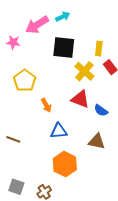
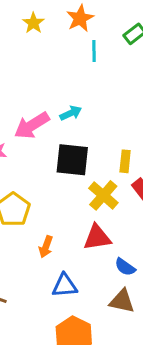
red triangle: (80, 99) -> (97, 237), turned -30
orange arrow: (46, 105) -> (46, 247), turned 48
blue semicircle: (101, 110) -> (125, 267), moved

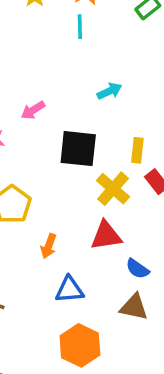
cyan line: (94, 51) -> (80, 27), moved
cyan arrow: (71, 113) -> (110, 91), moved
pink arrow: (32, 126) -> (33, 110), size x0.6

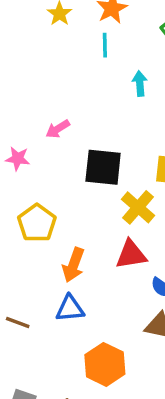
cyan arrow: (110, 91) -> (140, 84), moved, turned -70
orange arrow: (49, 246) -> (73, 265), size x1.4
blue triangle: (69, 290) -> (70, 309), moved

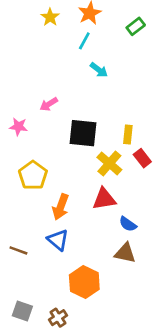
cyan line: (105, 45) -> (84, 41), turned 30
cyan arrow: (140, 84) -> (99, 70), moved, turned 132
blue triangle: (70, 309) -> (58, 240), turned 45

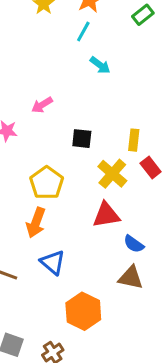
black square: (83, 133) -> (82, 139), size x0.6
yellow pentagon: (33, 175) -> (47, 183), moved
orange arrow: (61, 207) -> (36, 223), moved

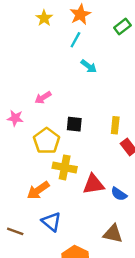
yellow cross: (112, 174) -> (65, 167), moved, turned -30
yellow pentagon: (47, 183) -> (47, 141), moved
orange arrow: (36, 223) -> (38, 190), turned 35
blue semicircle: (134, 244) -> (119, 194), moved

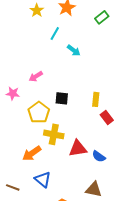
cyan line: (75, 40) -> (55, 33), moved

